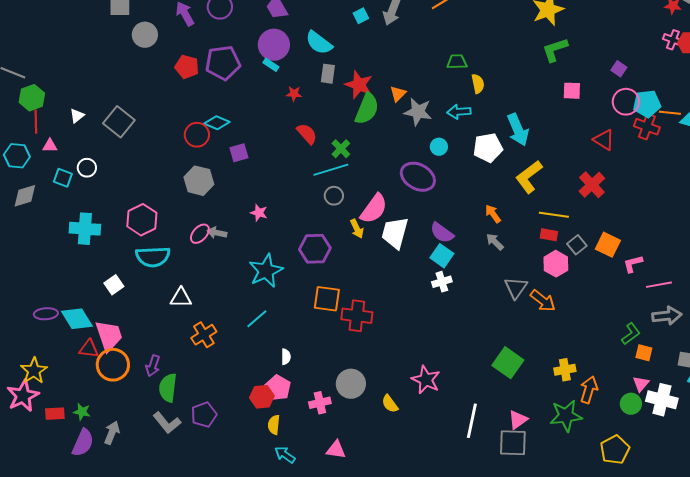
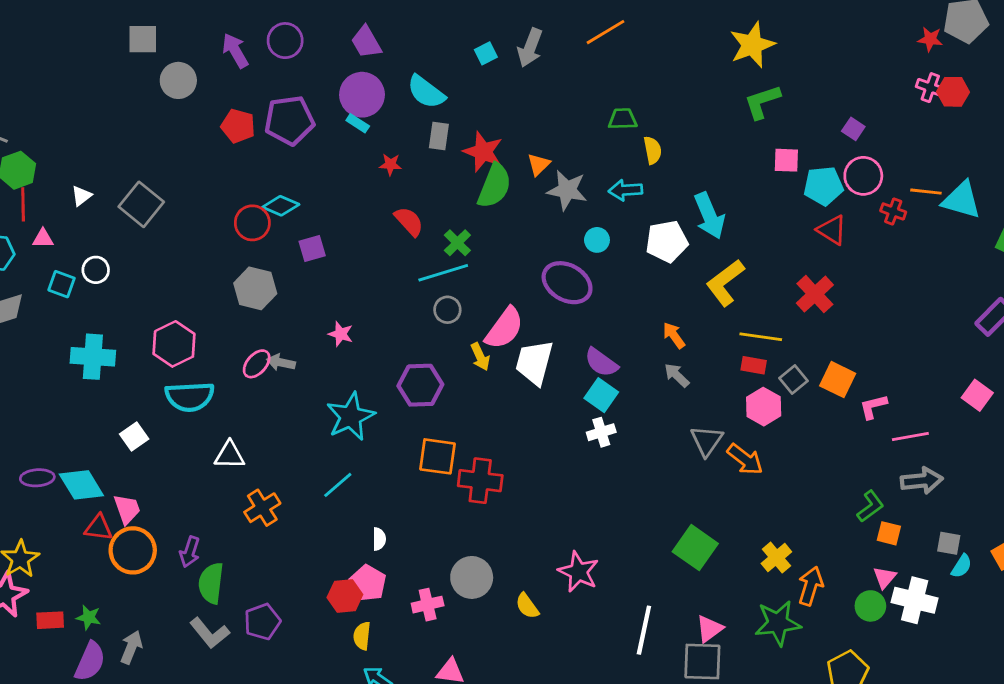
cyan pentagon: (647, 104) -> (823, 186), moved
red cross: (647, 127) -> (893, 211), size x0.7
pink trapezoid: (109, 336) -> (127, 509), size x0.7
yellow cross: (565, 370) -> (776, 558), turned -30

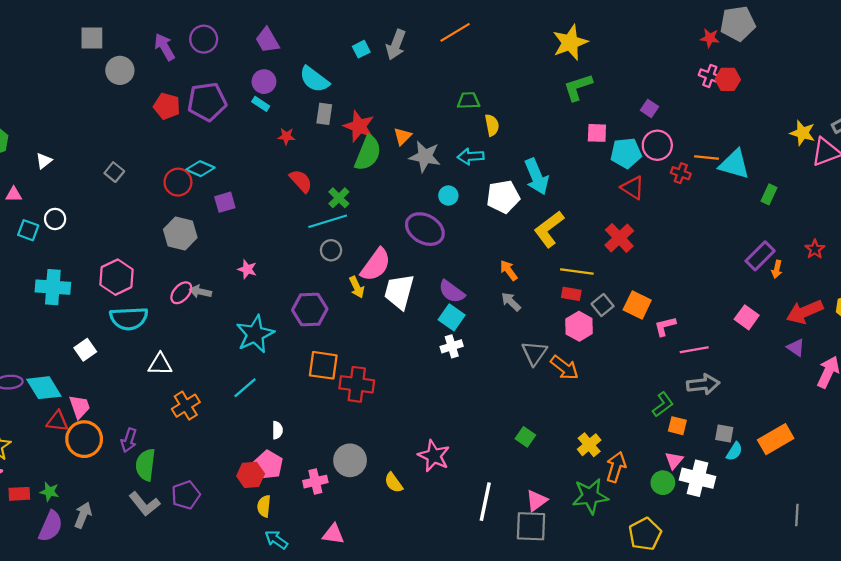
purple circle: (362, 95) -> (264, 82), size x0.7
gray square: (141, 204) -> (114, 172), moved, size x0.6
green square: (695, 548) -> (525, 437), size x0.6

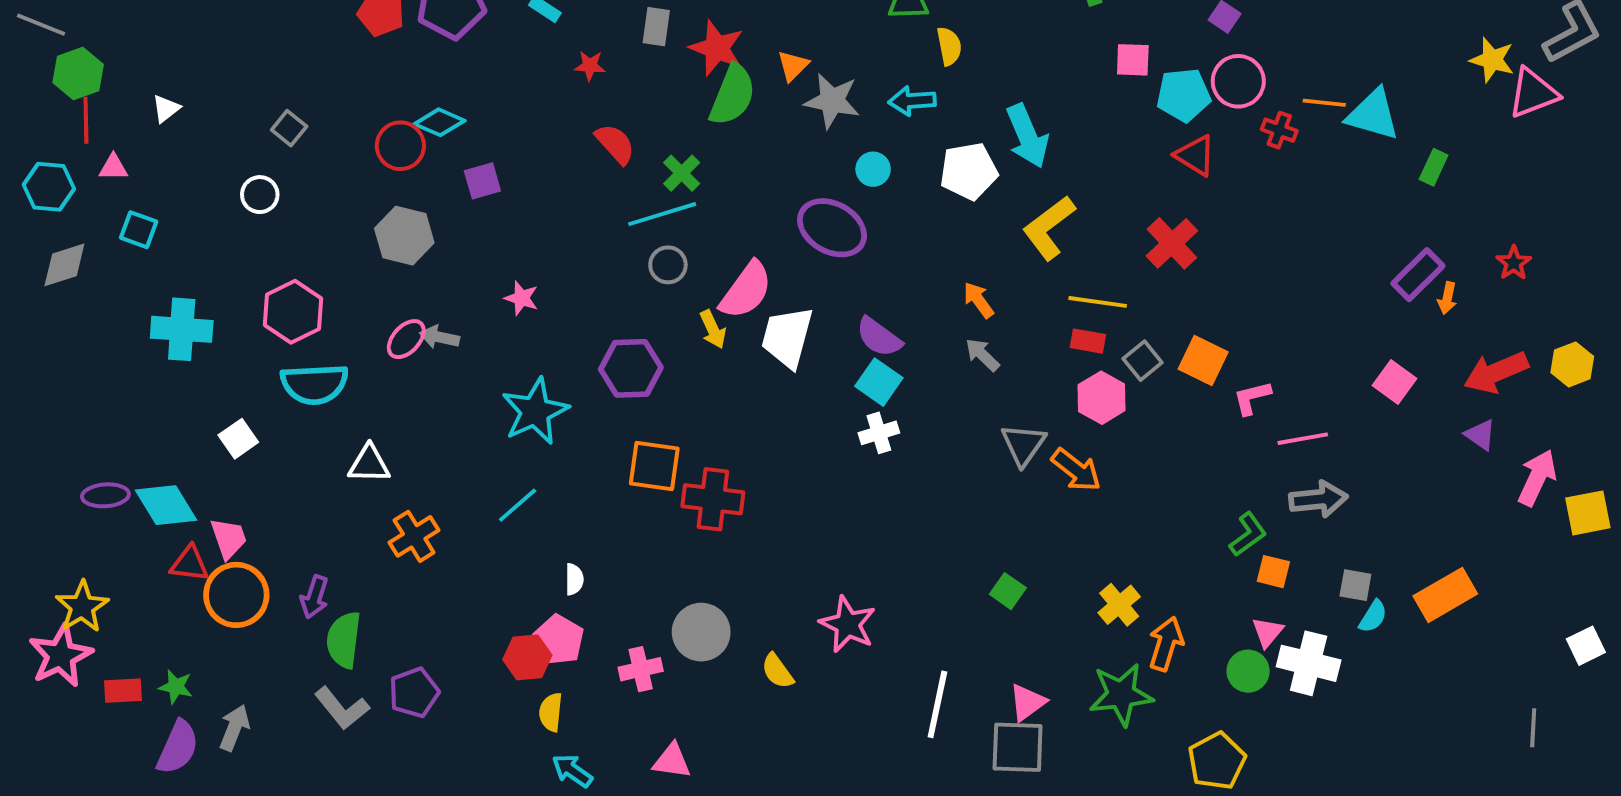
white circle: (55, 219) -> (260, 195), moved
gray line: (797, 515) -> (1533, 728), moved

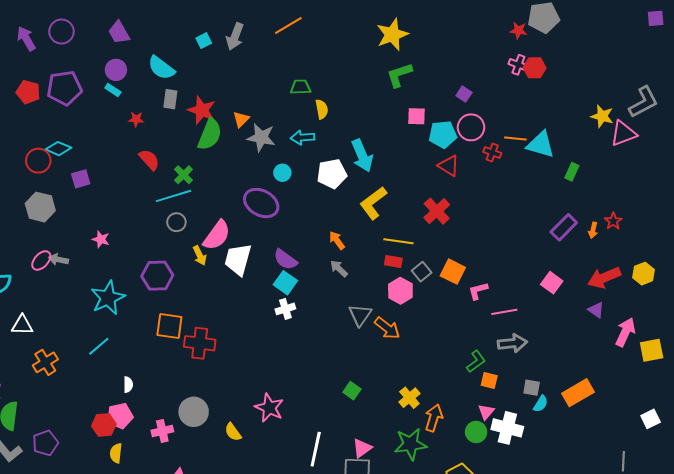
orange arrow: (1447, 298) -> (593, 230), moved
pink pentagon: (559, 640) -> (120, 416), turned 30

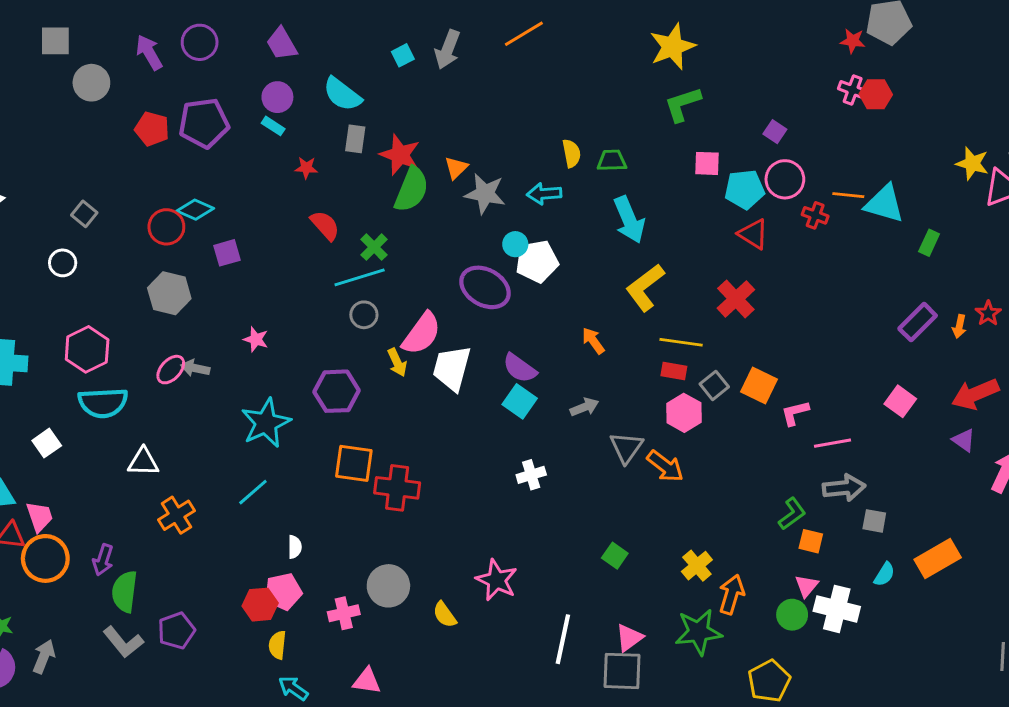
green trapezoid: (301, 87) -> (612, 161), moved
white pentagon: (332, 174) -> (537, 261), moved
gray arrow: (339, 269) -> (584, 407), moved, turned 114
white cross: (285, 309) -> (531, 475), moved
gray square: (532, 388) -> (874, 521), moved

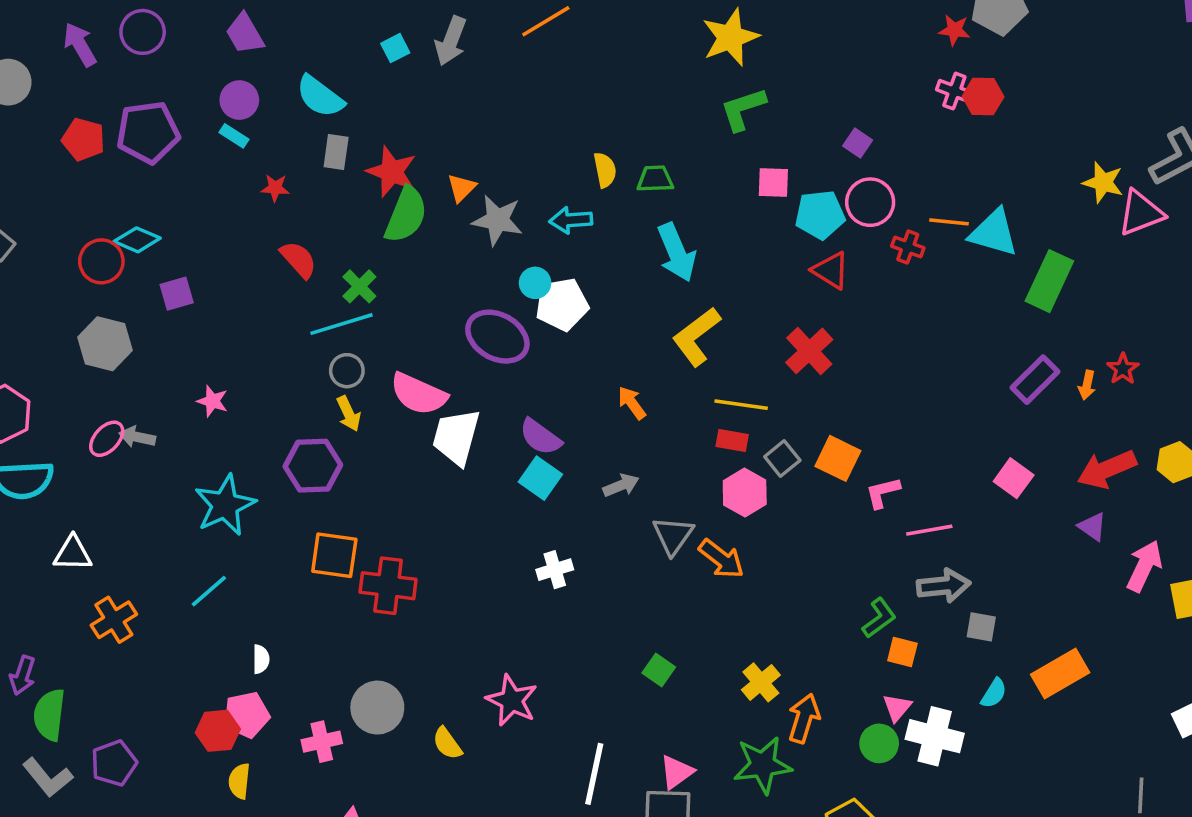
green rectangle: (929, 243) -> (1049, 281), size x1.8
pink semicircle: (422, 334) -> (419, 394), turned 78
yellow arrow: (397, 362) -> (349, 414), moved

